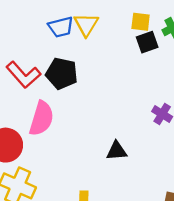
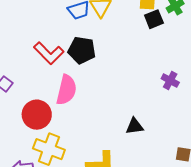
black triangle: (117, 151) -> (135, 126), moved

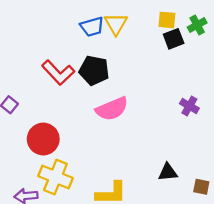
pink semicircle: (66, 90) -> (112, 109), moved, turned 52
black triangle: (135, 126) -> (168, 172), moved

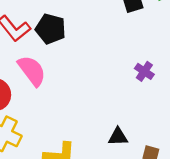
pink semicircle: (112, 109) -> (32, 71), moved, turned -108

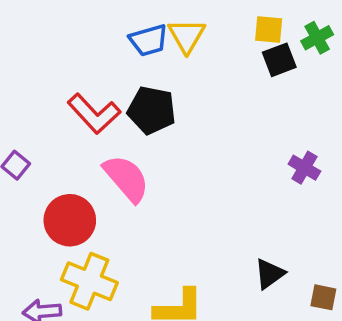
black triangle: (118, 137) -> (270, 274), turned -30

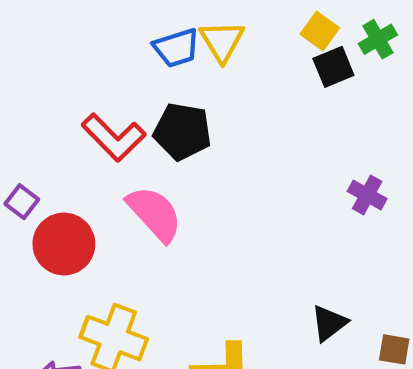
yellow square: (269, 29) -> (320, 31), turned 32
red circle: (70, 220) -> (64, 244), moved

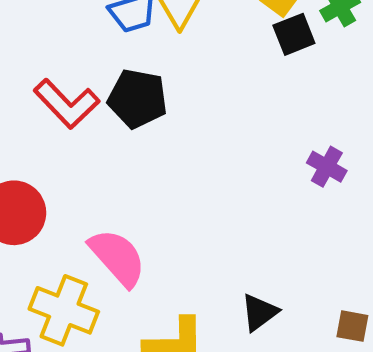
pink semicircle: (154, 214) -> (118, 258), moved
black triangle: (329, 323) -> (259, 312), moved

